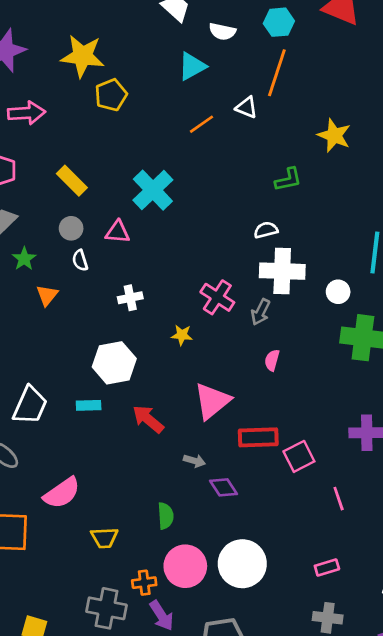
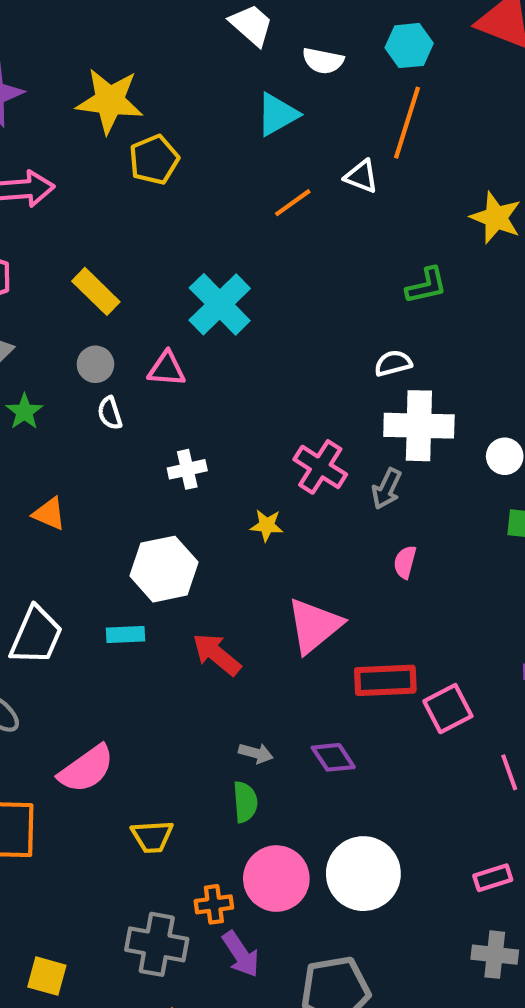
orange triangle: (47, 295) -> (49, 514), moved, turned -45
gray arrow: (194, 461) -> (256, 753), moved

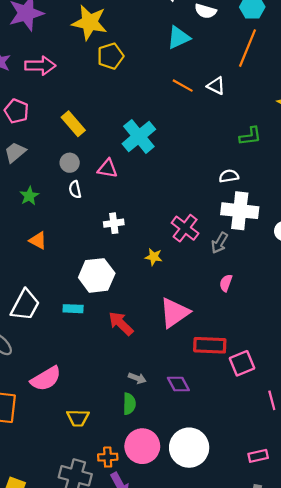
white triangle: (361, 176) -> (216, 86), moved
orange line: (293, 203) -> (183, 86), turned 60
green star: (24, 412) -> (29, 196), moved

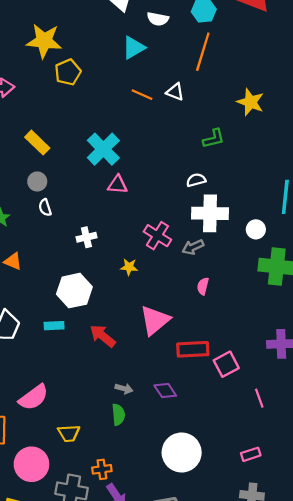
pink triangle: (107, 169) -> (118, 185), moved
gray arrow: (219, 243) -> (193, 247), turned 40
pink circle: (142, 446) -> (31, 464), moved

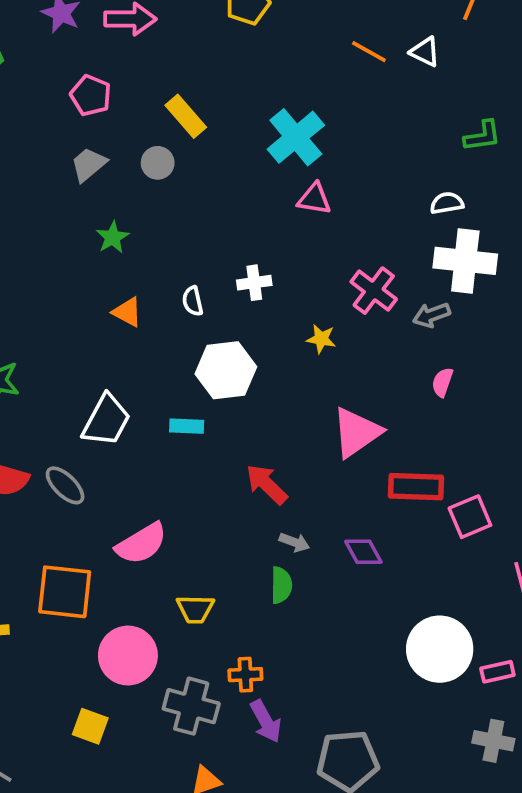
gray circle: (37, 181) -> (158, 163), moved
white semicircle: (45, 207) -> (193, 301), moved
red arrow: (103, 336) -> (267, 484), moved
white circle: (182, 452) -> (440, 649), moved

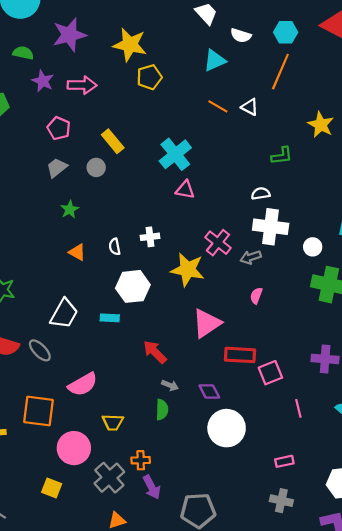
yellow star: (321, 339) -> (188, 270), size x2.0
white circle: (440, 649) -> (227, 428), moved
gray cross: (191, 706) -> (109, 478), turned 32

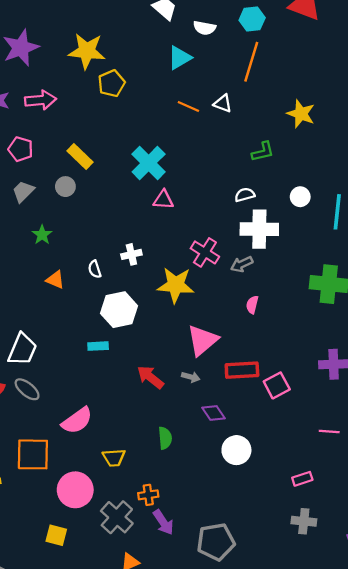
white circle: (313, 247) -> (300, 197), moved
white trapezoid: (64, 314) -> (22, 349), moved
gray arrow: (170, 385) -> (191, 377), moved
pink line: (298, 408) -> (329, 431), moved, turned -66
white circle: (227, 428) -> (236, 450), size x0.7

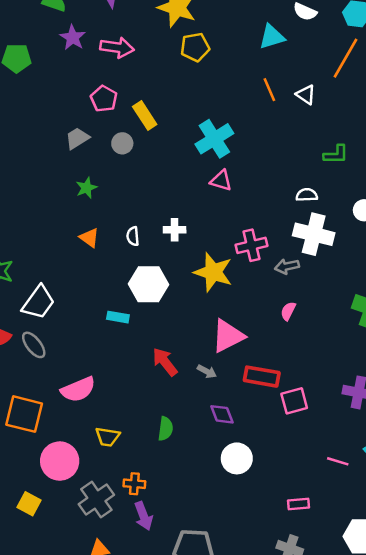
orange line: (188, 106) -> (269, 90), turned 30
pink pentagon: (21, 149) -> (104, 99), moved
pink cross: (205, 252) -> (252, 245), turned 32

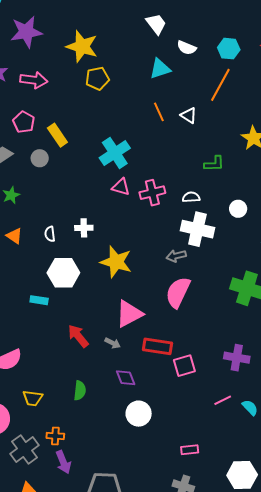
pink cross: (252, 245) -> (152, 193), moved
pink semicircle: (288, 311) -> (178, 292), size x2.0
pink line: (338, 461) -> (223, 400), moved, turned -42

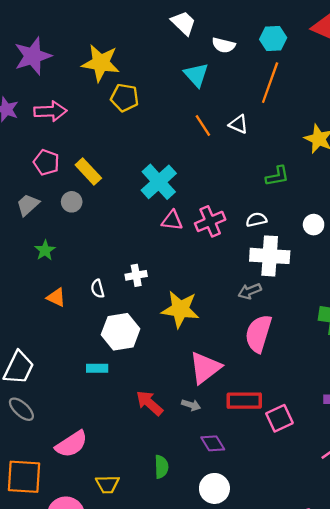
cyan triangle: (160, 69) -> (196, 75), turned -45
yellow pentagon: (97, 78) -> (125, 98), turned 30
white circle: (139, 414) -> (214, 488), moved

